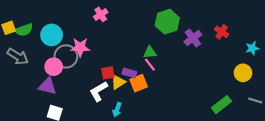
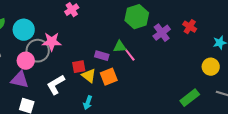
pink line: (150, 65) -> (130, 55), moved
purple rectangle: (129, 73) -> (102, 56), moved
yellow triangle: (118, 82) -> (89, 76), turned -49
white L-shape: (99, 91) -> (56, 85), moved

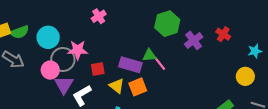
purple rectangle: (102, 56) -> (130, 65), size x1.5
red square: (79, 67) -> (98, 69), moved
purple triangle: (20, 80) -> (64, 85), moved, turned 48

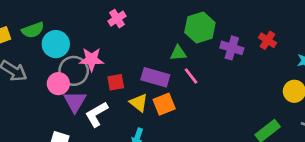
green semicircle: (20, 32) -> (33, 30), moved
purple cross: (194, 40) -> (232, 48), turned -36
green triangle: (149, 55) -> (178, 53), moved

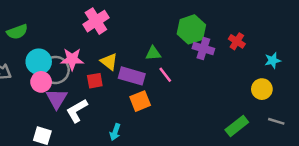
pink cross: (117, 19) -> (96, 21), size x1.5
green hexagon: (200, 28) -> (191, 29), moved
cyan circle: (56, 44) -> (39, 62), moved
yellow triangle: (139, 103) -> (109, 62), moved

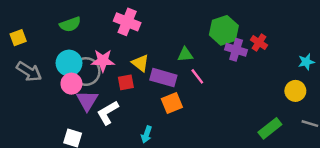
pink cross: (96, 21) -> (127, 22), turned -35
green semicircle: (17, 32) -> (70, 24), moved
red cross: (237, 41) -> (259, 42), moved

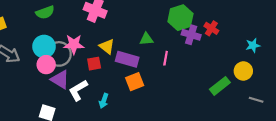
pink line: (197, 76) -> (166, 58), moved, turned 48
purple triangle: (87, 101) -> (60, 80), turned -30
green rectangle: (270, 128) -> (220, 86), moved
cyan arrow: (146, 134) -> (104, 101), moved

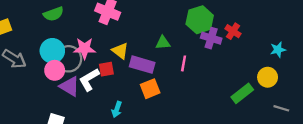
white L-shape: (78, 90) -> (89, 80), moved

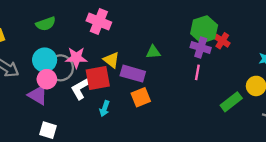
green hexagon: (200, 20) -> (204, 29), moved
pink line: (184, 63) -> (197, 72), moved
red square: (106, 69) -> (98, 78), size x1.6
purple triangle: (70, 86) -> (38, 95), moved
cyan arrow: (117, 109) -> (105, 109), moved

